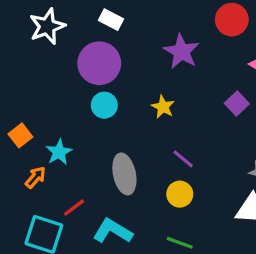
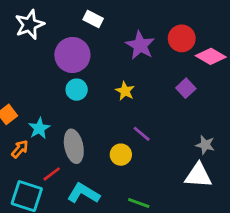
white rectangle: (111, 20) -> (93, 19), moved
red circle: (232, 20) -> (182, 38), moved
gray ellipse: (124, 174) -> (74, 146), moved
yellow circle: (180, 194) -> (121, 155), moved

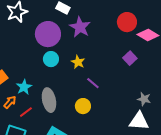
purple star: (140, 45) -> (80, 27), moved
yellow star: (125, 91) -> (78, 62), moved
purple line: (142, 134) -> (93, 83), moved
red line: (52, 174) -> (26, 112), moved

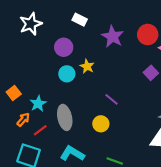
purple star: (80, 27) -> (113, 37), moved
purple circle: (48, 34) -> (64, 47), size x0.7
yellow star: (78, 62) -> (87, 66), moved

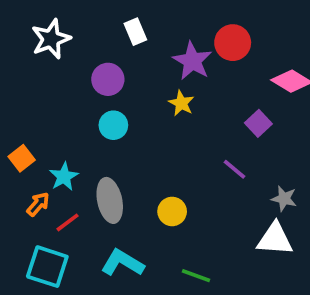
white rectangle: (80, 20) -> (135, 32), turned 40
red circle: (148, 35) -> (233, 43), moved
yellow star: (87, 66) -> (181, 103), moved
purple line: (111, 99) -> (235, 169), moved

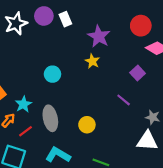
red circle: (233, 43) -> (141, 26), moved
purple circle: (108, 79) -> (44, 16), moved

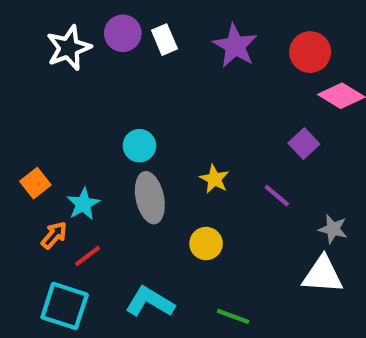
purple star: (99, 36) -> (235, 46), moved
yellow star: (92, 61) -> (214, 179), moved
gray ellipse: (50, 118) -> (150, 198), moved

